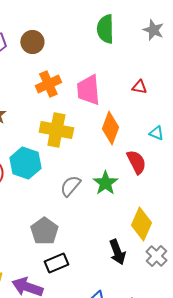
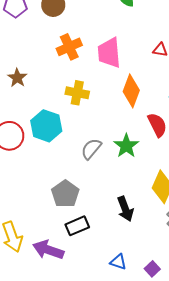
yellow cross: (56, 130) -> (77, 93), size x0.7
black arrow: (117, 252) -> (125, 209), moved

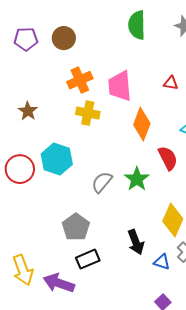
yellow cross: (77, 93) -> (88, 113), moved
blue triangle: (118, 262) -> (162, 262), moved

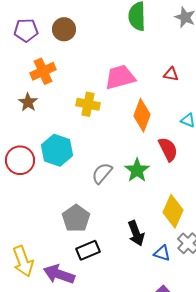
orange cross: (80, 80) -> (43, 71), moved
pink trapezoid: (120, 86) -> (120, 77), turned 80

